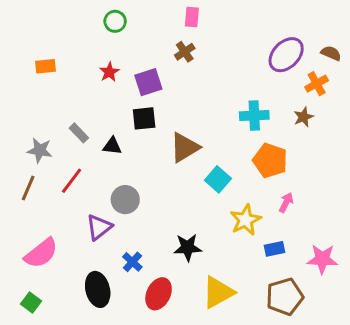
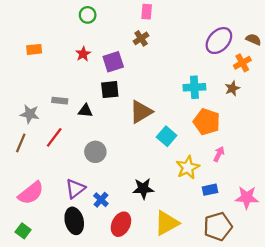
gray rectangle: (79, 133) -> (60, 101), turned -40
purple triangle: (99, 227) -> (75, 189), moved

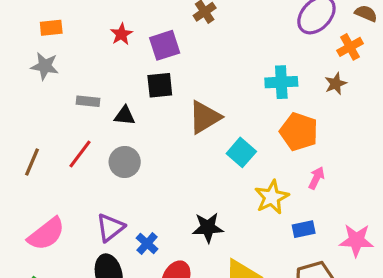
gray star: (30, 114) -> (45, 66), moved
gray circle: (95, 152) -> (125, 162), moved

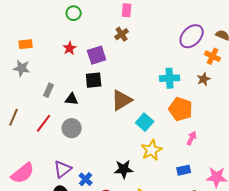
orange cross: (350, 47) -> (213, 56), turned -35
gray rectangle: (88, 101) -> (49, 90), turned -72
brown line: (32, 162) -> (14, 117), moved
yellow star: (272, 197) -> (152, 150), moved

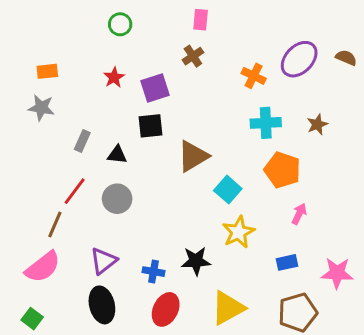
orange cross: (213, 56) -> (254, 76), moved
brown line: (14, 117) -> (55, 225), moved
blue cross: (86, 179) -> (153, 272), moved, turned -32

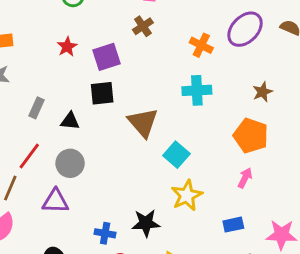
cyan cross: (266, 123) -> (197, 90), moved
brown triangle: (193, 156) -> (143, 122), turned -40
orange pentagon: (282, 170) -> (251, 136), moved
purple triangle: (103, 261) -> (55, 201), moved, turned 40

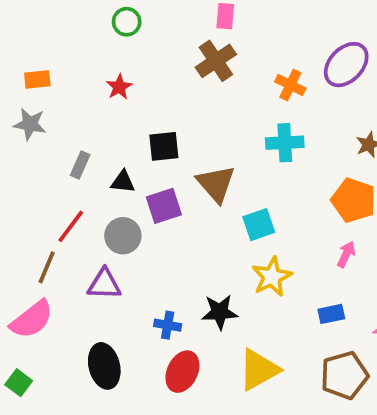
brown cross: (143, 26) -> (216, 61), size x1.5
purple square: (106, 57) -> (164, 206), moved
cyan square: (176, 155) -> (259, 225), turned 30

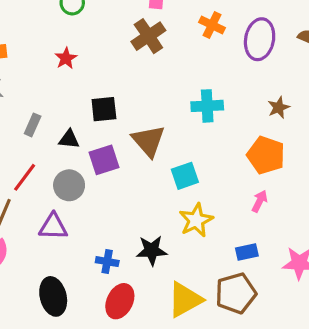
purple ellipse: (346, 65) -> (260, 39), turned -33
orange cross: (290, 85) -> (212, 25), moved
brown pentagon: (344, 375) -> (236, 293), moved

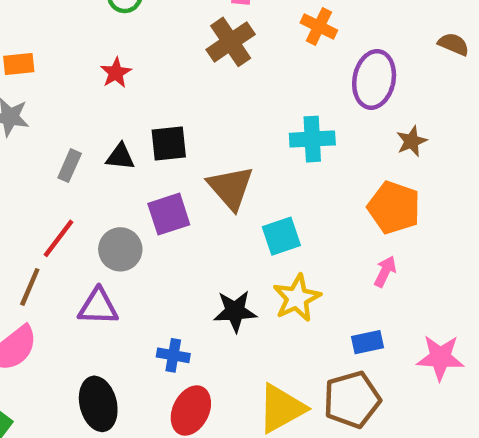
purple ellipse: (260, 39) -> (374, 79), moved
black triangle: (69, 139) -> (120, 157), moved
black star: (152, 250) -> (235, 311), moved

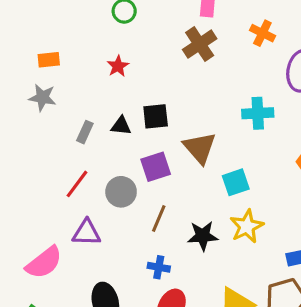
brown line: (30, 287) -> (159, 219), moved
purple triangle: (98, 307) -> (86, 233), moved

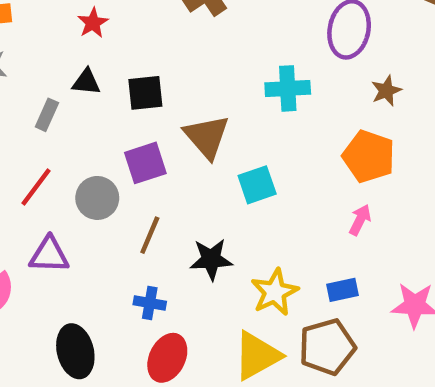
black triangle: (121, 126) -> (86, 82), moved
yellow star: (247, 226) -> (275, 292), moved

